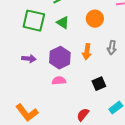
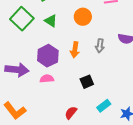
green square: (34, 21) -> (22, 19), turned 30
purple arrow: (29, 59) -> (17, 70), moved, size x1.6

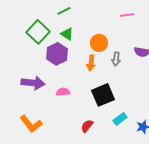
orange circle: (83, 17) -> (99, 43), moved
purple hexagon: (48, 56) -> (57, 54), moved
black square: (87, 82) -> (103, 95), size x1.6

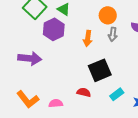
orange circle: (99, 43) -> (108, 15), moved
pink semicircle: (63, 92) -> (56, 103), moved
red semicircle: (87, 126) -> (84, 92), moved, turned 64

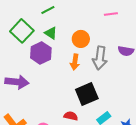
orange circle: (108, 15) -> (81, 39), moved
gray arrow: (113, 34) -> (100, 58), size x1.6

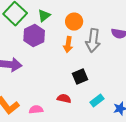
green triangle: (51, 33) -> (44, 16), turned 48
black square: (87, 94) -> (80, 77), size x0.7

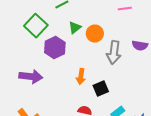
green triangle: (44, 16) -> (75, 28), moved
orange arrow: (68, 45) -> (81, 77), moved

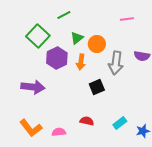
orange arrow: (81, 77) -> (81, 62), moved
black square: (101, 89) -> (97, 87), moved

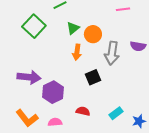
purple hexagon: (57, 58) -> (53, 92), moved

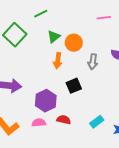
gray arrow: (112, 53) -> (93, 62), size x0.7
purple hexagon: (53, 92) -> (46, 101), moved
pink semicircle: (55, 122) -> (39, 123), moved

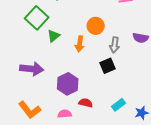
green triangle: (54, 37) -> (54, 36), moved
black square: (74, 86) -> (108, 66), moved
pink semicircle: (39, 123) -> (65, 114), moved

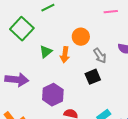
green triangle: (54, 36) -> (46, 52), moved
gray arrow: (115, 45) -> (100, 56), turned -42

